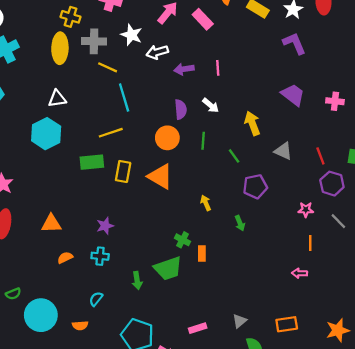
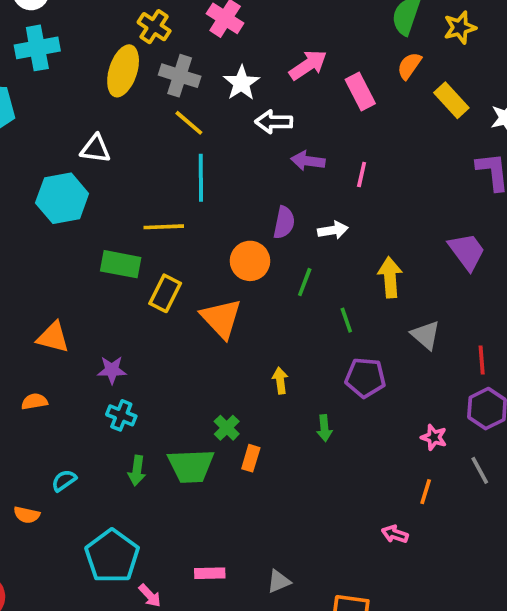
white arrow: (211, 105) -> (333, 230), turned -66
orange triangle: (51, 224) -> (53, 337), moved
cyan cross: (100, 256) -> (121, 415), moved

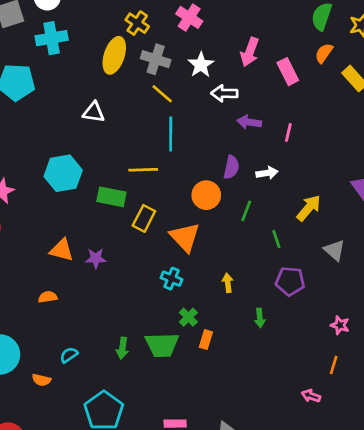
pink arrow: (308, 65) -> (250, 52), turned 144
cyan hexagon: (62, 198) -> (63, 173), moved
yellow arrow: (390, 277) -> (309, 208), turned 44
purple star: (112, 370) -> (96, 258), moved
cyan cross: (121, 415) -> (172, 279), moved

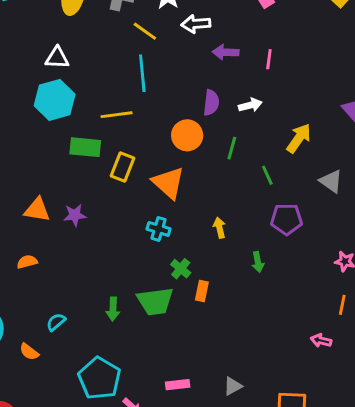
yellow line: (162, 94) -> (145, 31), moved
cyan hexagon: (63, 173) -> (55, 100), moved
orange semicircle: (41, 380) -> (29, 352), turned 30

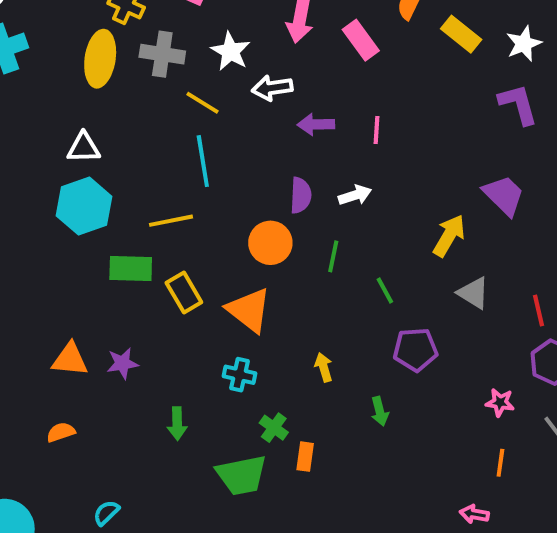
yellow arrow: (299, 138) -> (449, 236), moved
yellow rectangle: (122, 167) -> (184, 293), turned -48
green arrow: (113, 309) -> (177, 423), moved

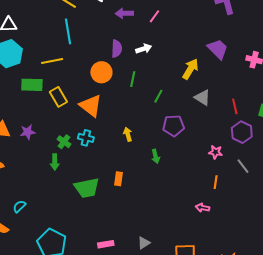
pink line: (376, 130) -> (154, 16), turned 32
green line: (385, 290) -> (158, 96), turned 56
green cross: (274, 428) -> (64, 142), moved

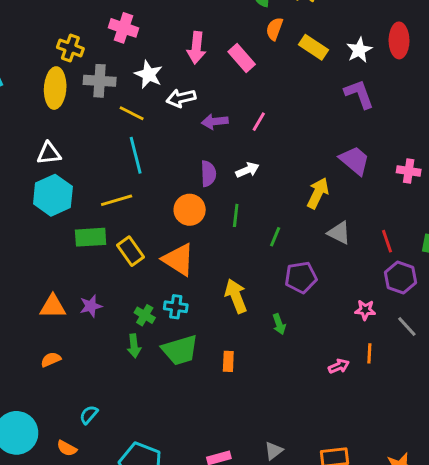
yellow arrow: (128, 134) -> (236, 296), size x1.6
green trapezoid: (87, 188) -> (180, 350), moved
pink arrow: (203, 208) -> (339, 366), moved, turned 152

